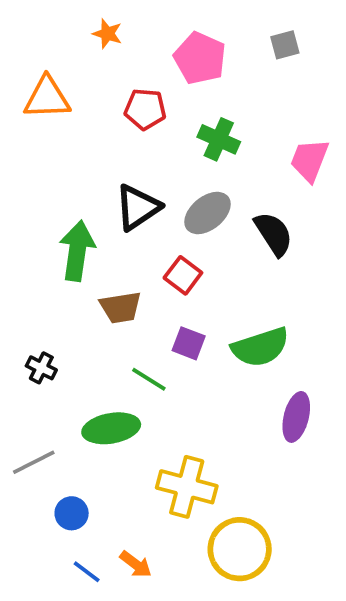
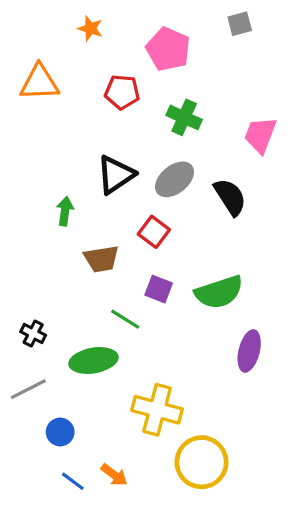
gray square: (285, 45) -> (240, 24), moved
green arrow: (77, 251) -> (65, 211), size x0.6
black cross: (41, 368) -> (33, 333), moved

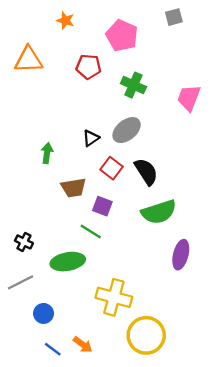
black triangle: (116, 175) -> (91, 138), moved, size x0.6
black semicircle: (230, 197) -> (146, 172), moved
purple square: (159, 289) -> (102, 206), moved

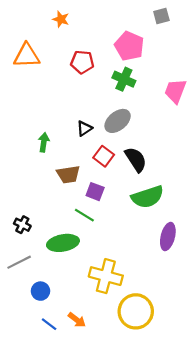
pink pentagon: (122, 35) -> (129, 46), moved

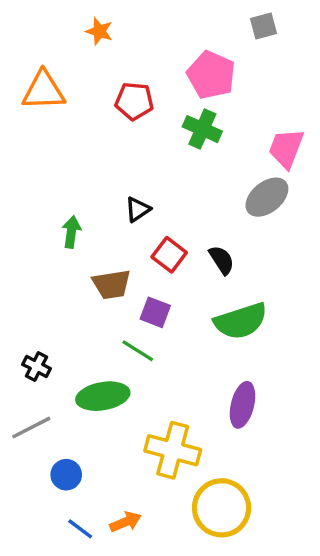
gray ellipse: (118, 121) -> (267, 197), moved
black semicircle: (136, 159) -> (222, 260), size x0.7
purple ellipse: (168, 236) -> (243, 405), moved
orange arrow: (77, 320) -> (126, 522), turned -60

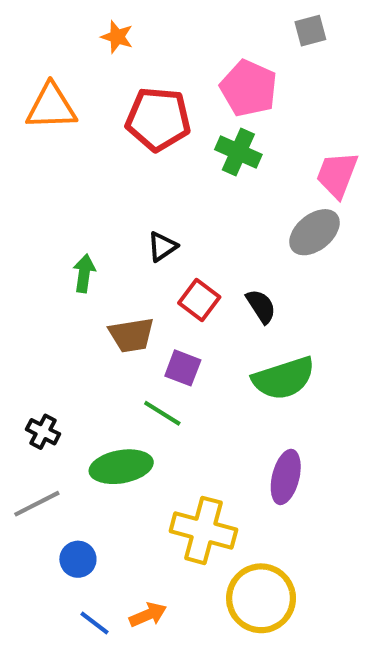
red pentagon: (134, 101) -> (158, 119), size x1.4

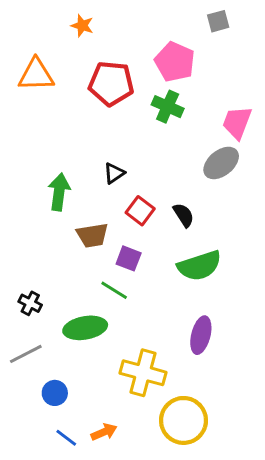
green arrow: (84, 273) -> (59, 192), size x1.4

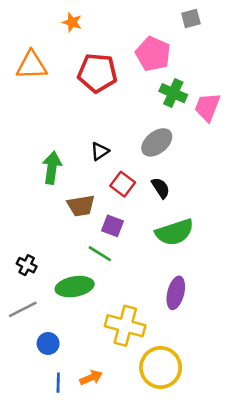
green cross: (168, 107) -> (173, 93), moved
gray ellipse: (221, 163) -> (157, 142), moved
blue line: (66, 438) -> (58, 383), turned 54

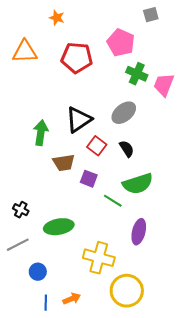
black triangle: (100, 151) -> (79, 120), size x1.8
green line: (100, 254) -> (113, 201), moved

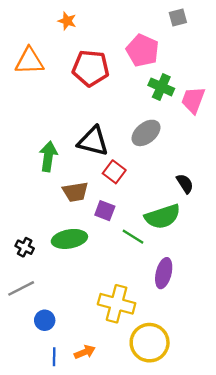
black triangle: (79, 120) -> (93, 141), turned 48
black semicircle: (127, 149) -> (185, 184), moved
green ellipse: (59, 227) -> (69, 239), moved

